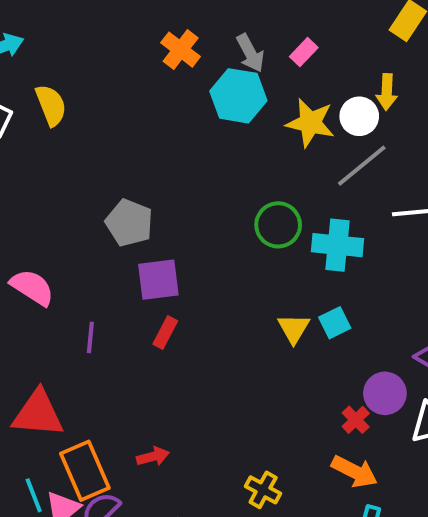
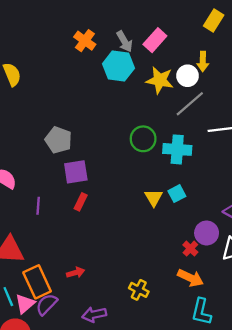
pink rectangle: (304, 52) -> (155, 40), size x1.5

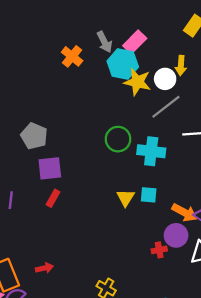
orange cross: (85, 41) -> (72, 56), moved
cyan hexagon: (118, 66) -> (123, 64), moved
cyan square: (177, 194) -> (149, 195), turned 30
red cross: (190, 249) -> (159, 250), turned 32
orange arrow: (190, 278) -> (184, 212), moved

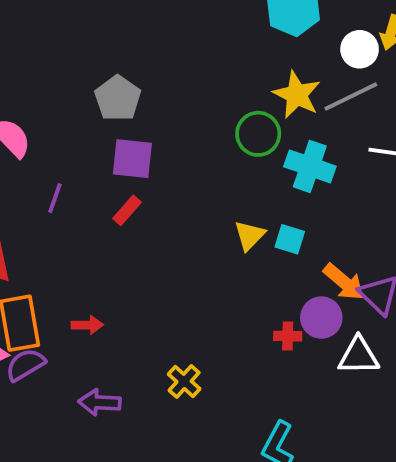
yellow star: (137, 82) -> (297, 95), moved

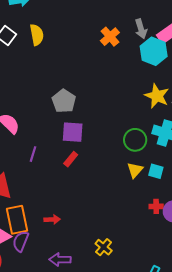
green circle: (258, 134) -> (135, 140), moved
red cross: (288, 336) -> (156, 206), moved
purple semicircle: (25, 365) -> (21, 241), turned -35

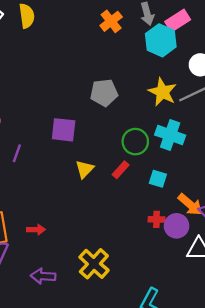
gray pentagon: (64, 101) -> (104, 93), moved, turned 30
red rectangle: (71, 159) -> (121, 170), moved
yellow triangle: (135, 170) -> (85, 169), moved
yellow cross: (104, 247) -> (94, 264), size x1.5

